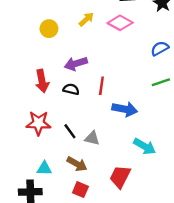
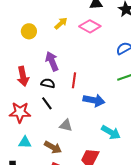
purple arrow: (76, 64) -> (52, 61), turned 84
black line: (70, 131) -> (47, 103), moved
cyan triangle: (44, 169) -> (25, 142), moved

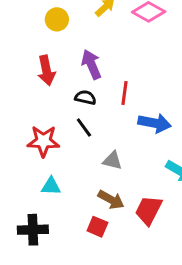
red arrow: (23, 76) -> (46, 70), moved
brown arrow: (53, 147) -> (111, 200), moved

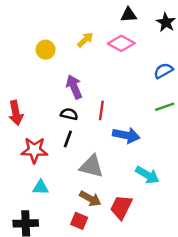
red arrow: (46, 70) -> (16, 113), moved
black line: (84, 128) -> (68, 139), turned 56
gray triangle: (112, 161) -> (91, 166), size x1.5

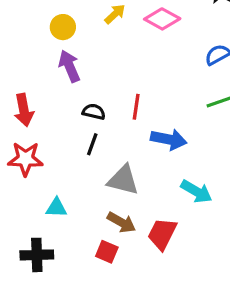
purple arrow: (74, 87) -> (69, 66), moved
red star: (34, 150) -> (25, 159), moved

